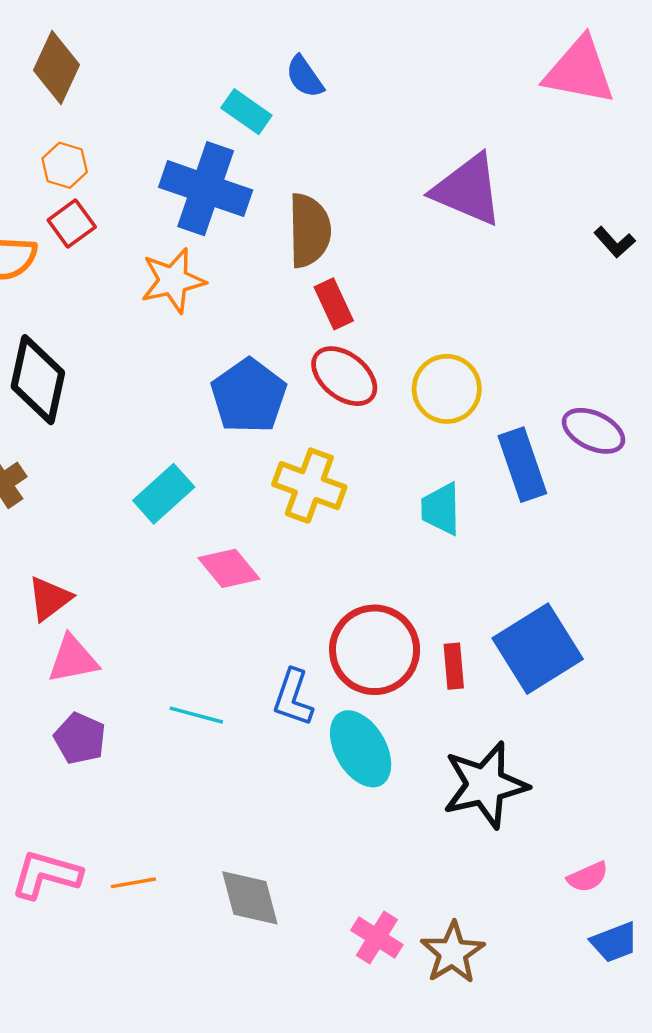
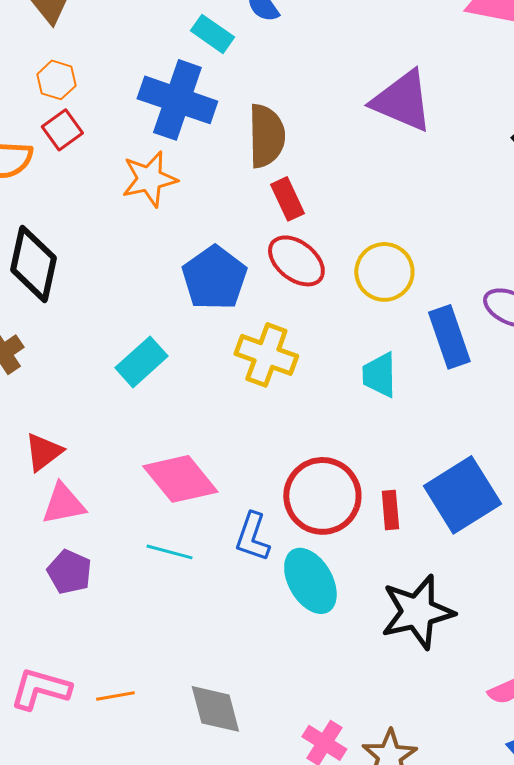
pink diamond: (229, 568) -> (180, 479), moved, size x1.4

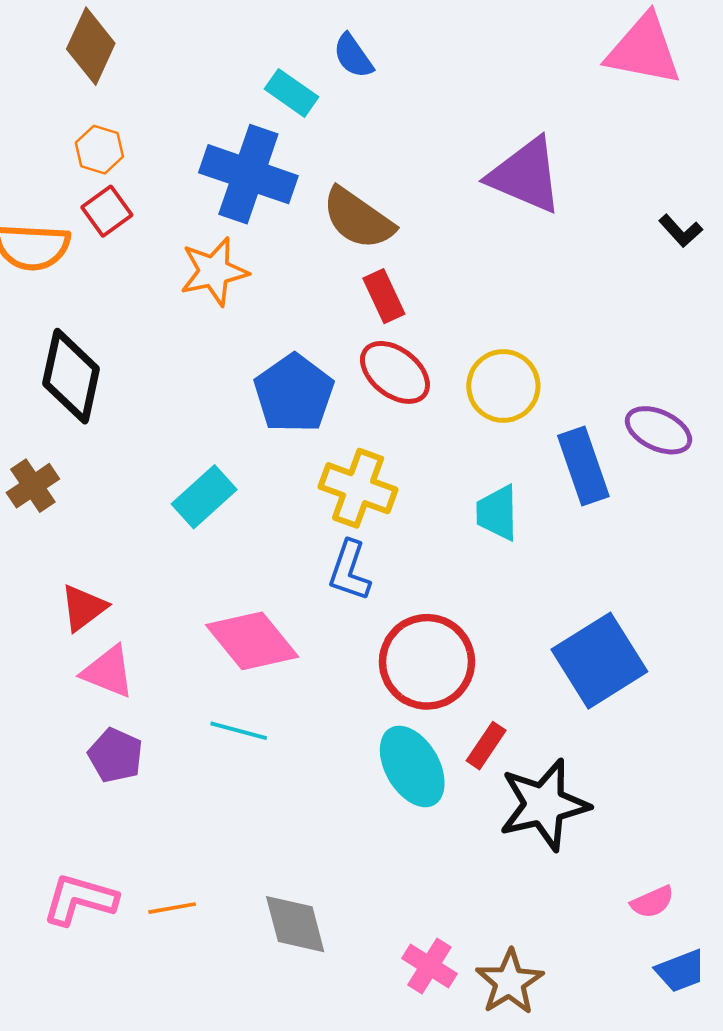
brown semicircle: (266, 136) -> (358, 219), turned 126
pink triangle: (63, 504) -> (108, 672), turned 33
red rectangle: (390, 510) -> (486, 746), moved, turned 39
blue L-shape: (252, 537) -> (349, 571), moved

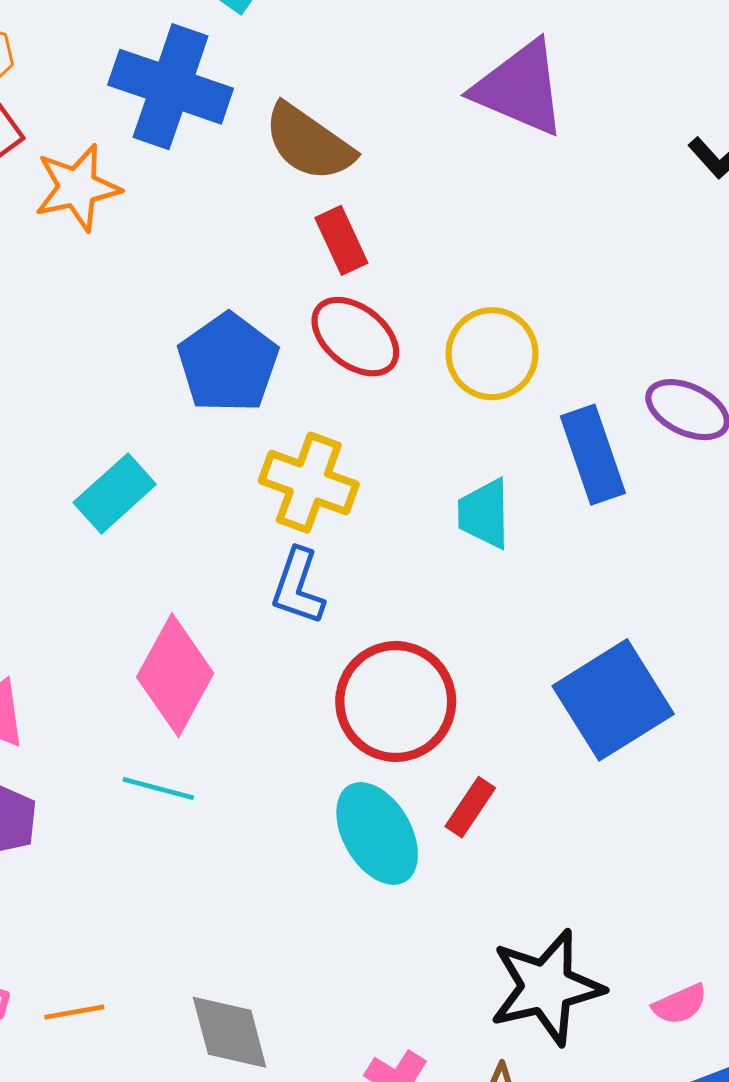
orange star: (214, 271) -> (77, 188), moved
pink diamond: (252, 641) -> (175, 675), turned 68
black star: (544, 805) -> (546, 987), moved

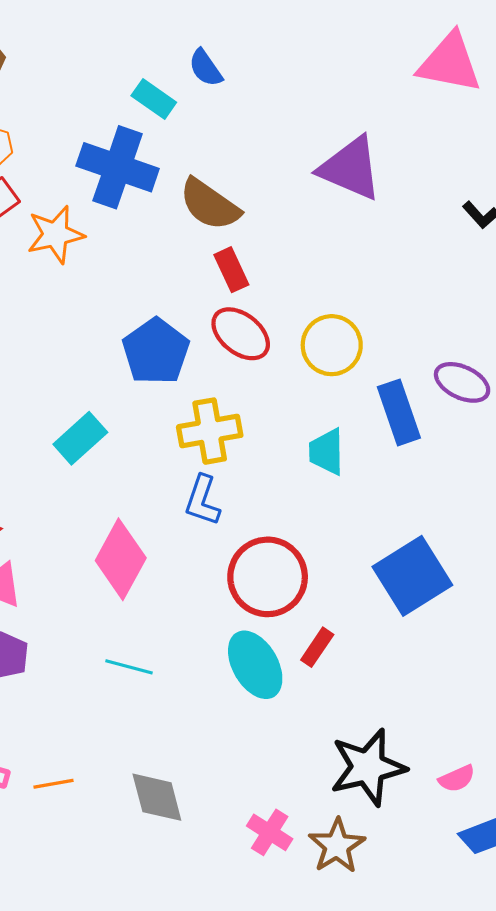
yellow cross: (309, 483) -> (210, 431), turned -30
cyan line: (158, 788) -> (129, 667), moved

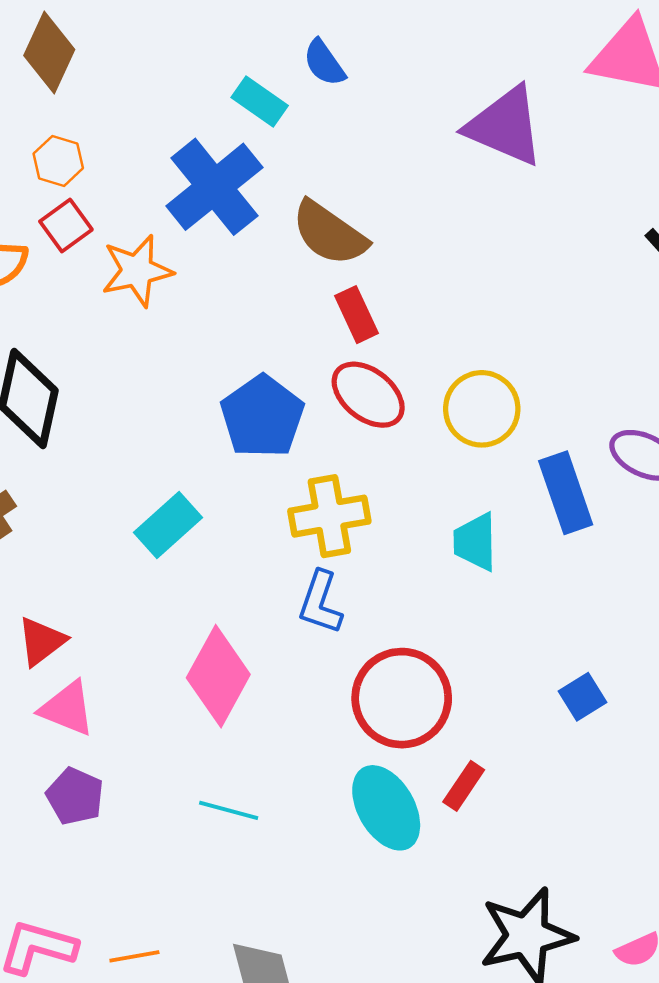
blue cross: (118, 167) -> (214, 187), turned 32
purple triangle: (350, 168) -> (505, 126), moved
blue square: (412, 576) -> (582, 697), size x0.5

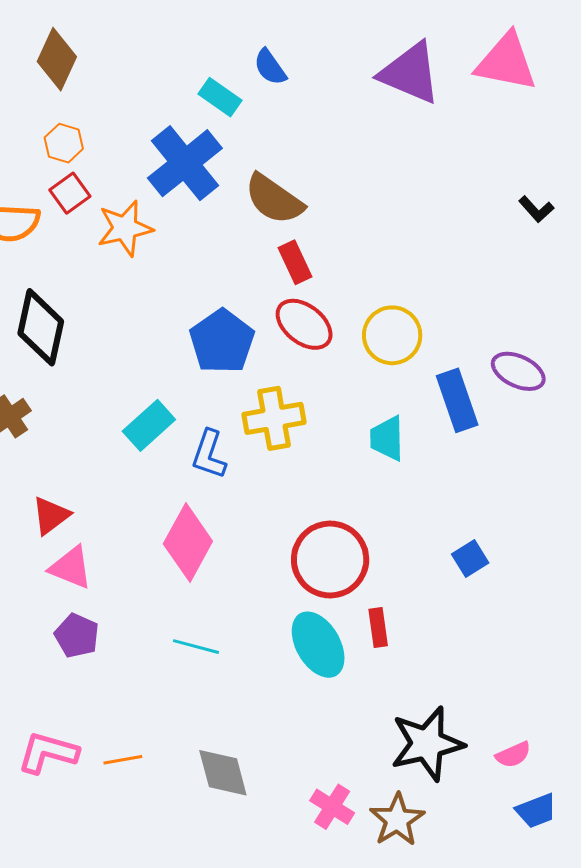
purple triangle: (505, 126) -> (410, 73), moved
blue L-shape: (320, 603) -> (209, 454), moved
red rectangle: (464, 786) -> (378, 628), turned -42

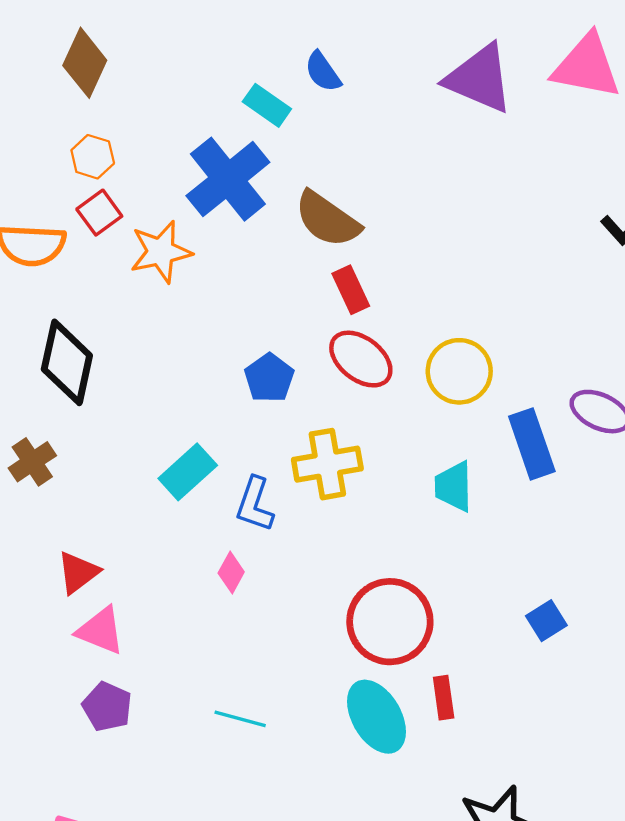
blue pentagon: (222, 341) -> (269, 378), size x0.7
pink diamond: (188, 542) -> (231, 572), moved, size x0.5

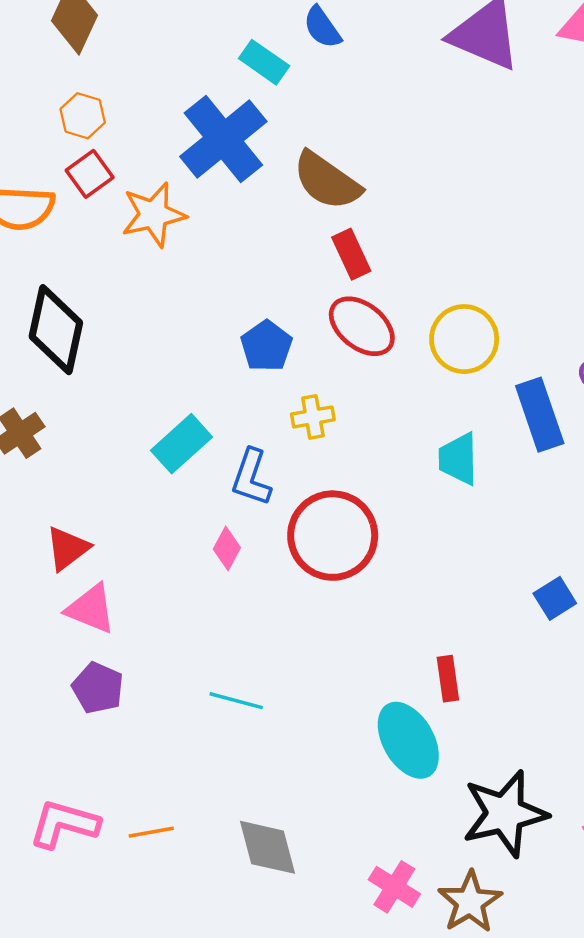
yellow cross: (327, 464) -> (313, 417), moved, size x0.6
red circle: (390, 622) -> (333, 536), moved
cyan ellipse: (377, 717) -> (408, 740), moved

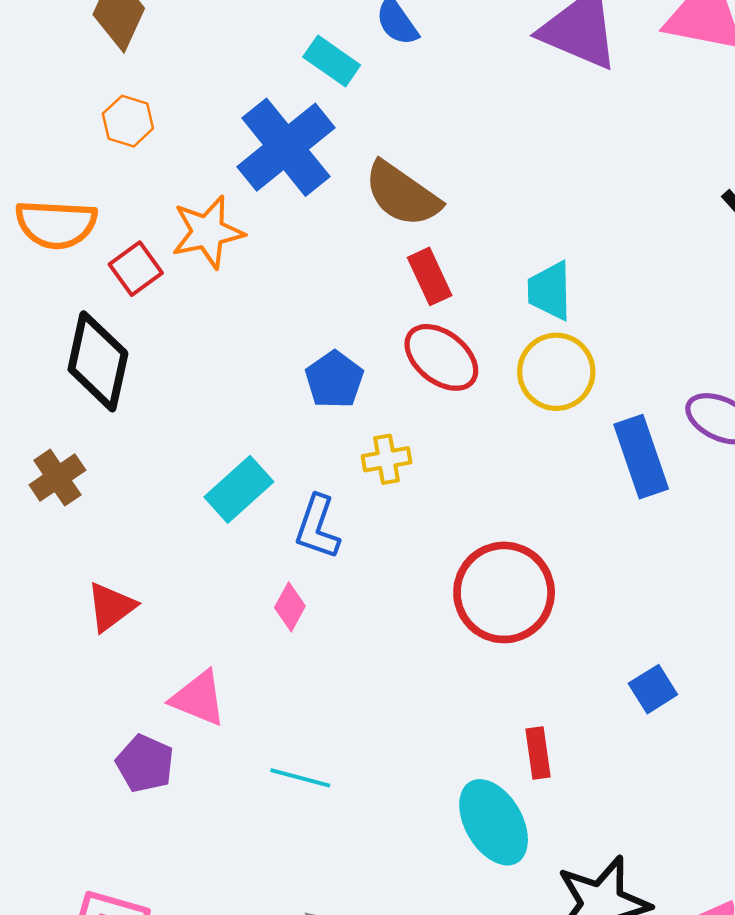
red square: (90, 174) -> (136, 269), moved
cyan trapezoid: (458, 459) -> (550, 291), moved
red circle: (333, 536) -> (504, 592), moved
blue square: (555, 598) -> (653, 689), moved
pink triangle: (91, 609) -> (198, 698), moved

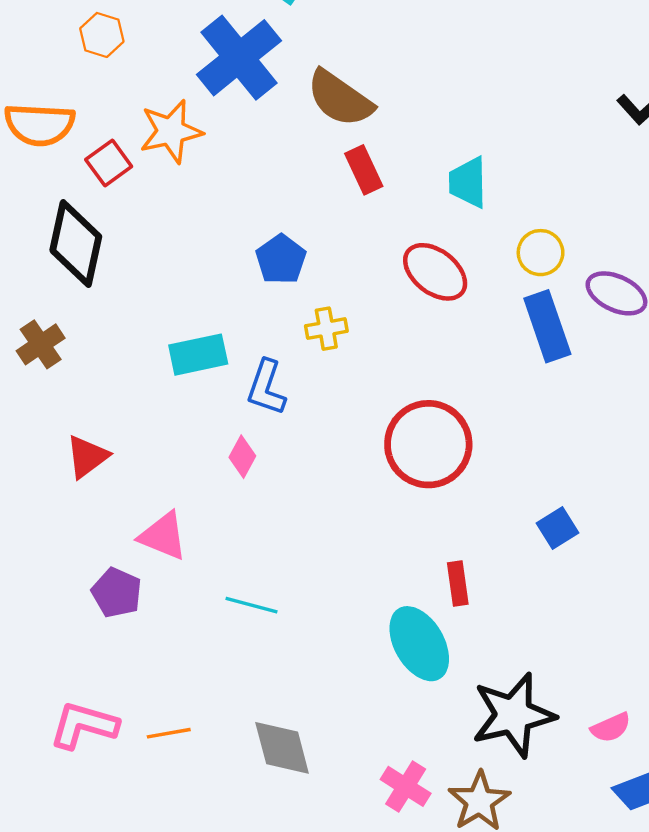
red ellipse: (441, 357) -> (435, 272), moved
yellow circle: (556, 372) -> (541, 253), moved, size x0.7
cyan rectangle: (239, 489) -> (198, 355), turned 30

